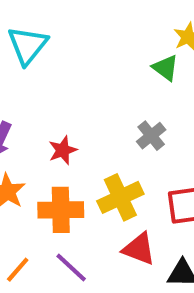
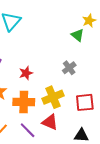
red triangle: (139, 249) -> (50, 122), moved

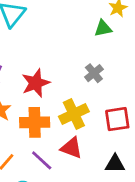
green triangle: (77, 35) -> (103, 28), turned -48
red star: (26, 73) -> (36, 83), size x1.5

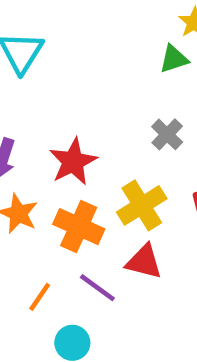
orange cross: (35, 122) -> (79, 227), turned 32

